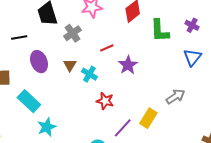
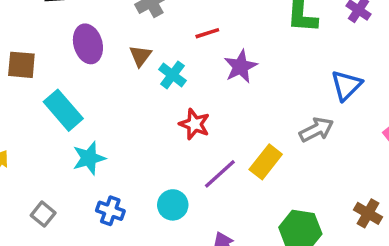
blue triangle: (192, 57) -> (346, 85), moved

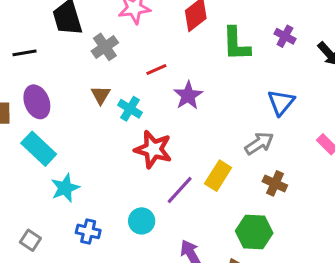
purple ellipse: (88, 44) -> (37, 102), moved
red star: (194, 124) -> (153, 149), size x1.4
brown cross: (368, 213) -> (275, 183), moved

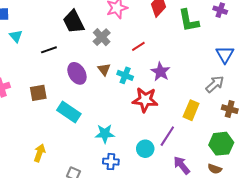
purple star: (188, 95) -> (160, 72), moved
purple ellipse: (37, 102) -> (77, 73), moved
cyan star: (65, 188) -> (105, 134), moved, turned 30
purple line: (180, 190) -> (167, 136), moved

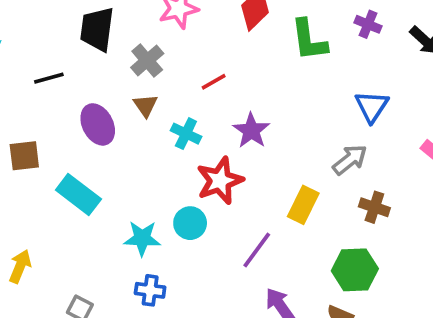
black trapezoid: (73, 22) -> (97, 29), turned 30
brown triangle: (104, 69) -> (145, 105), moved
red star: (145, 100) -> (220, 181), turned -30
cyan circle: (145, 149) -> (190, 223), moved

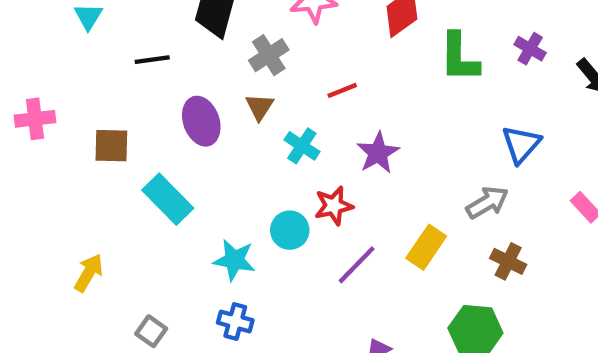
red star: (220, 181) -> (334, 206), size x0.7
cyan circle: (190, 223) -> (290, 230), moved
purple line: (257, 250) -> (357, 265), moved

